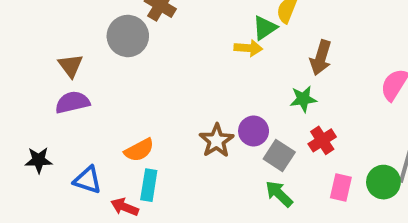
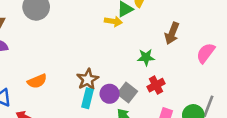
brown arrow: (321, 58) -> (172, 33), moved
purple circle: (254, 131) -> (110, 94), moved
cyan rectangle: (149, 185) -> (88, 98), moved

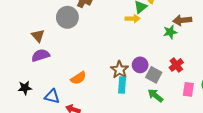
brown arrow: (172, 33) -> (182, 20), turned 72
green star: (146, 57) -> (170, 32), moved
purple circle: (110, 94) -> (140, 65), moved

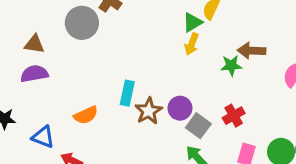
yellow arrow: (133, 19) -> (192, 44), moved, turned 104
brown triangle: (38, 36) -> (34, 44), turned -48
cyan rectangle: (122, 85) -> (127, 93), moved

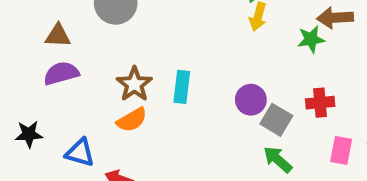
brown star: (149, 111) -> (134, 84), moved
red cross: (234, 116) -> (320, 103), turned 30

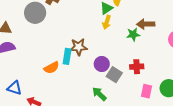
brown star: (134, 84) -> (79, 47), moved, turned 30
orange semicircle: (132, 120) -> (52, 68), moved
green arrow: (278, 159) -> (99, 94), moved

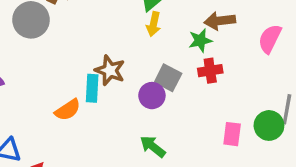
brown star: (79, 47) -> (110, 70), turned 30
red cross: (137, 67) -> (210, 71), moved
gray square: (114, 75) -> (168, 78), moved

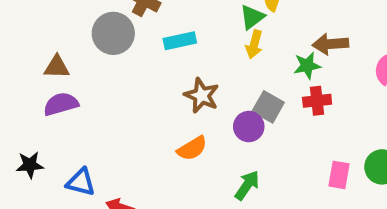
cyan rectangle: (92, 88) -> (180, 41), moved, turned 72
orange semicircle: (68, 110) -> (192, 148), moved
green arrow: (153, 146) -> (247, 185), turned 84

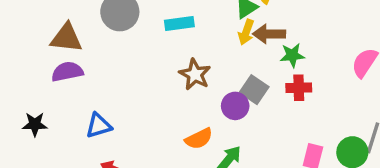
brown arrow: (330, 44) -> (269, 34), moved
brown triangle: (57, 67) -> (66, 38), size x1.4
orange semicircle: (192, 148) -> (199, 139), moved
blue triangle: (81, 182) -> (99, 126), moved, turned -36

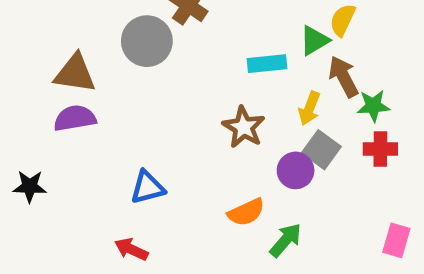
cyan rectangle: (179, 23) -> (267, 64), moved
yellow arrow: (246, 32) -> (309, 108), moved
brown arrow: (269, 34) -> (343, 77), turned 60
blue triangle: (99, 126) -> (147, 187), moved

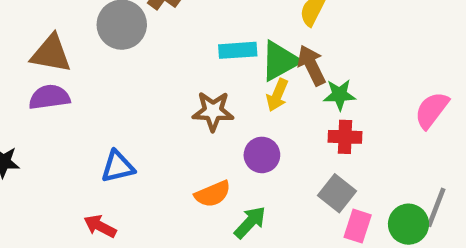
green triangle: (314, 40) -> (280, 61), moved, size x1.4
brown star: (244, 127) -> (213, 111), turned -30
gray square: (321, 150) -> (337, 193), moved

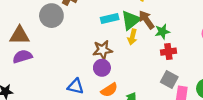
purple circle: (262, 155) -> (102, 68), moved
blue triangle: (118, 167) -> (76, 86), moved, turned 36

